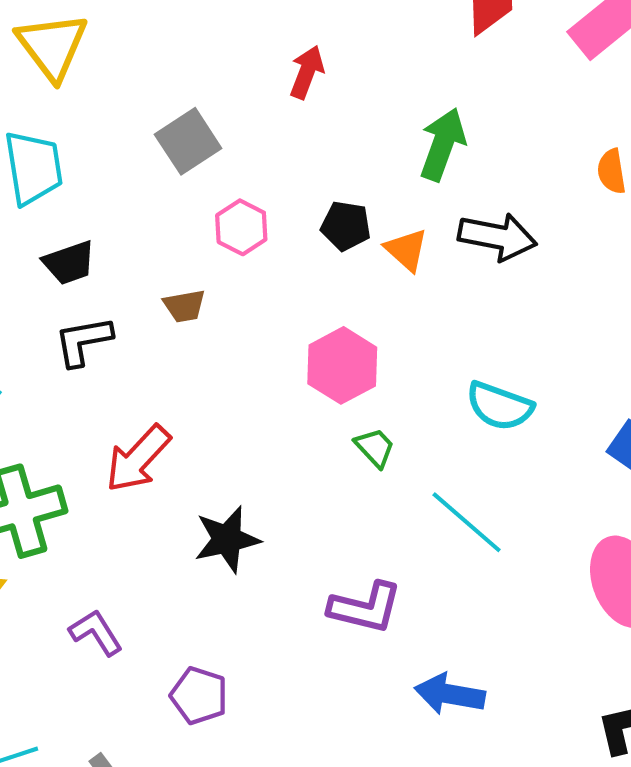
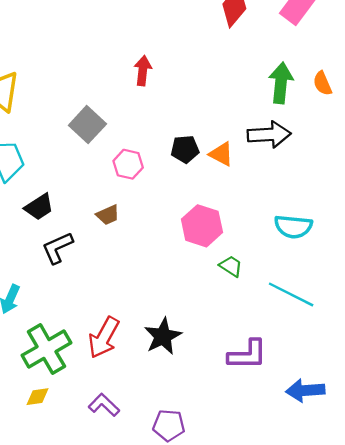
green arrow: (443, 144) -> (281, 83), moved
red arrow: (138, 459) -> (104, 337), moved

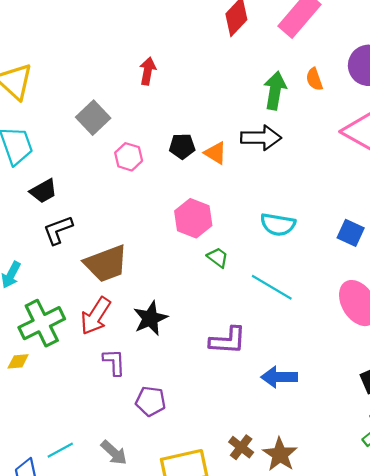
orange semicircle: (322, 83) -> (314, 79), moved
brown trapezoid: (108, 215) -> (106, 264), moved, size x2.0
yellow diamond: (37, 397) -> (18, 361), moved
purple L-shape: (104, 405) -> (114, 362), moved, turned 40

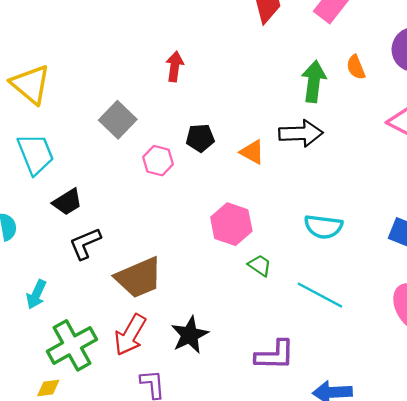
black pentagon: (182, 146) -> (200, 138), moved

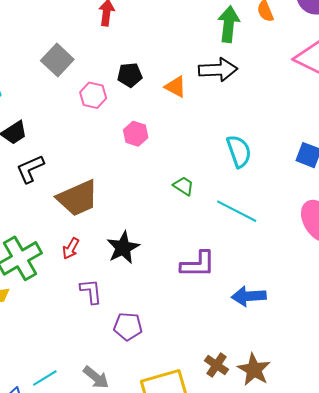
pink hexagon: (231, 224) -> (136, 134), moved, size x0.7
cyan semicircle: (323, 227) -> (239, 151), turned -116
red arrow: (130, 335) -> (71, 248), size x0.6

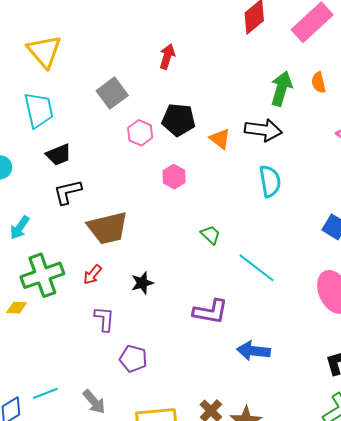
black pentagon: (130, 75) -> (179, 120), size x1.4
cyan semicircle: (239, 151) -> (270, 181), moved
black star: (123, 248) -> (142, 283), size x0.7

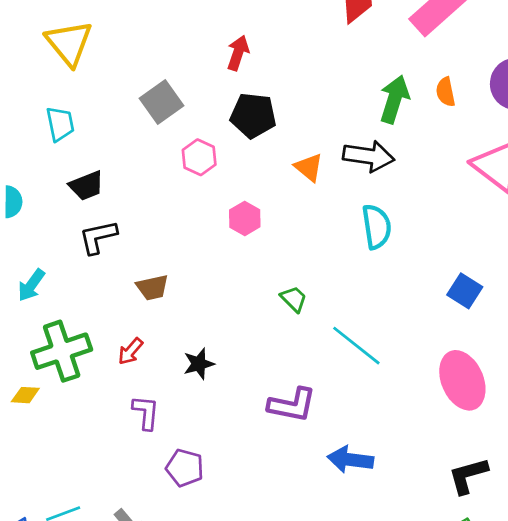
cyan trapezoid: (39, 110) -> (60, 124), size x0.7
black pentagon: (179, 120) -> (253, 116), moved
brown trapezoid: (108, 228) -> (152, 287), size x0.6

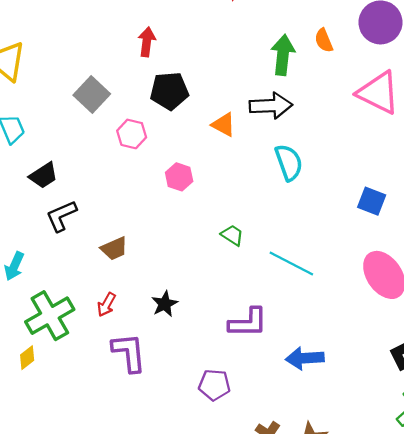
yellow diamond: (25, 395) -> (27, 358), turned -30
purple L-shape: (146, 412) -> (129, 352), size x1.4
purple pentagon: (185, 468) -> (214, 385), moved

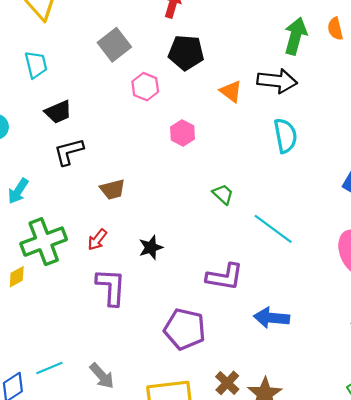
purple pentagon: (214, 385) -> (185, 329), size x1.4

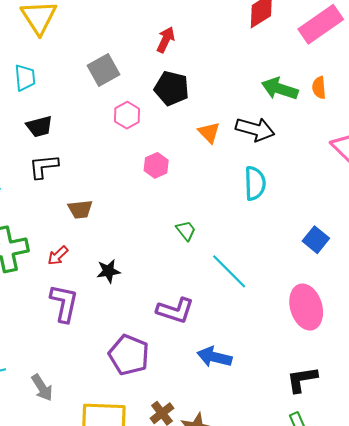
green arrow: (296, 36) -> (280, 89), turned -96

